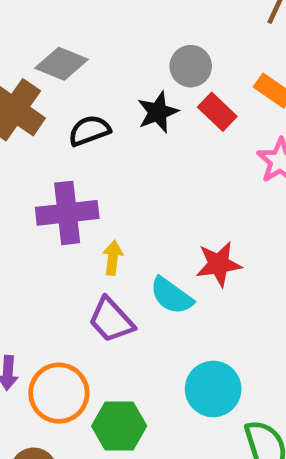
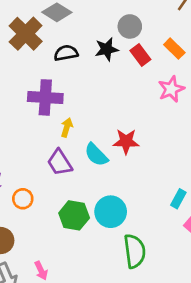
orange circle: (59, 393) -> (23, 199), size x0.6
green hexagon: (119, 426) -> (74, 215), moved

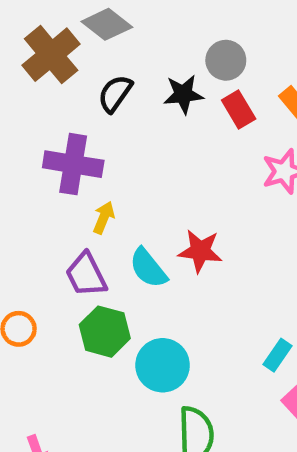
black semicircle: (66, 53) -> (115, 94), turned -50
green hexagon: (74, 215) -> (105, 332), moved

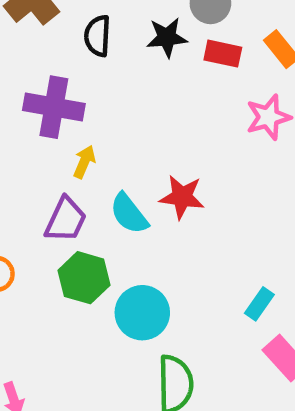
black semicircle: (115, 94) -> (97, 36), turned -33
red rectangle: (239, 109) -> (223, 54), turned -48
purple trapezoid: (86, 275) -> (66, 220), turned -129

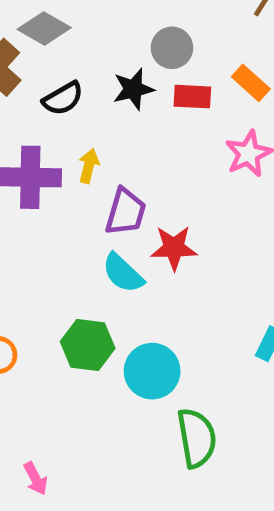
black semicircle: (97, 36) -> (63, 99), turned -114
yellow arrow: (84, 162) -> (89, 166), moved
purple trapezoid: (66, 220) -> (126, 212), moved

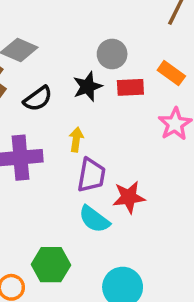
yellow arrow: (89, 166) -> (76, 140), moved
green hexagon: (88, 345) -> (51, 265), moved

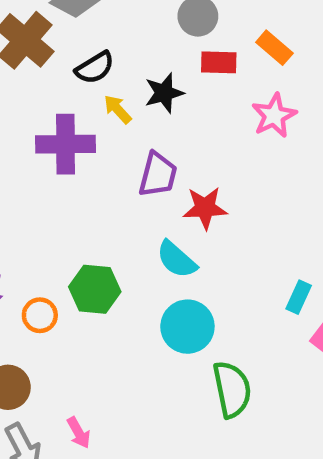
black star: (88, 87) -> (164, 93), moved
yellow arrow: (76, 140) -> (118, 109), moved, turned -55
cyan semicircle: (94, 219) -> (177, 259), moved

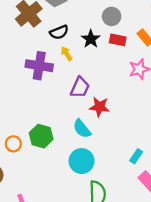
black star: (164, 93) -> (91, 39), moved, turned -30

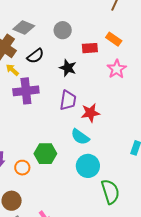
gray circle: (112, 16) -> (63, 30), moved
black star: (91, 39) -> (68, 68), moved
yellow arrow: (66, 54) -> (12, 70), moved

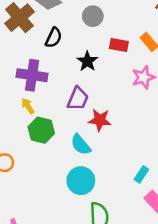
black semicircle: (35, 56) -> (54, 38), turned -42
yellow arrow: (12, 70) -> (28, 106), moved
green hexagon: (45, 154) -> (41, 130), moved

